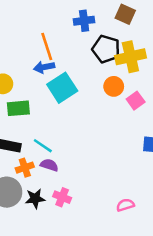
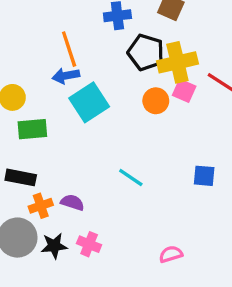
pink square: (136, 101) -> (184, 91), moved, turned -30
cyan line: (43, 146) -> (131, 177), moved

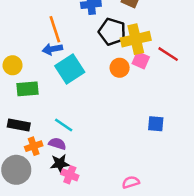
cyan line: (131, 177) -> (64, 125), moved
black star: (54, 246) -> (60, 164), moved

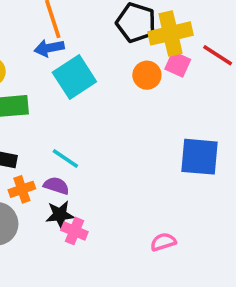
blue square: (156, 124) -> (199, 157), size x1.6

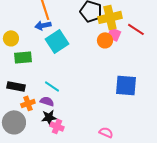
orange circle: (147, 75) -> (105, 40), moved
pink semicircle: (163, 242) -> (106, 132), turned 40

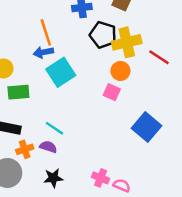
pink square: (114, 34) -> (112, 92), moved
blue square: (126, 85) -> (147, 127), turned 35
black star: (49, 117) -> (53, 178), moved
pink cross: (57, 126) -> (101, 178), moved

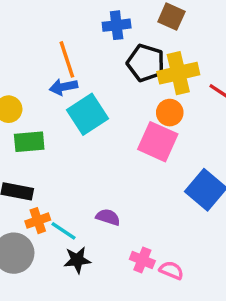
pink square: (112, 92) -> (158, 142), size x1.6
cyan line: (55, 128) -> (63, 231), moved
purple semicircle: (48, 147) -> (108, 217), moved

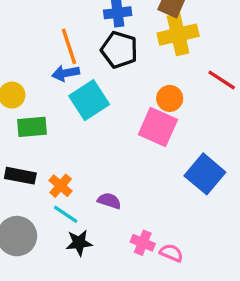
black pentagon: (146, 63) -> (119, 50), moved
yellow cross: (178, 73) -> (178, 35), moved
orange cross: (38, 221) -> (61, 186), moved, turned -30

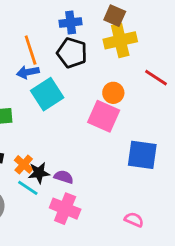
blue square: (205, 174) -> (142, 155), turned -32
black star: (79, 243) -> (39, 173), moved
pink cross: (143, 243) -> (65, 209), moved, size x1.5
pink semicircle: (171, 253) -> (134, 220), moved

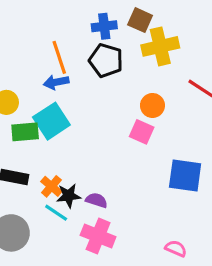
brown square: (115, 16) -> (140, 20), moved
cyan square: (47, 94) -> (51, 121), moved
pink square: (104, 116) -> (142, 132), size x0.7

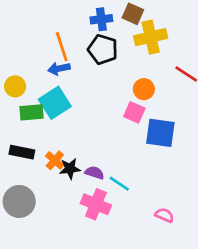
blue square: (185, 175) -> (160, 133), moved
cyan line: (56, 213) -> (119, 184), moved

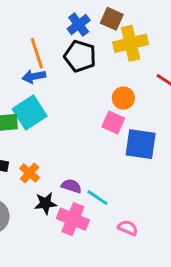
blue cross: (101, 19) -> (79, 25), turned -30
black star: (70, 169) -> (45, 203), moved
pink semicircle: (164, 215) -> (128, 228), moved

